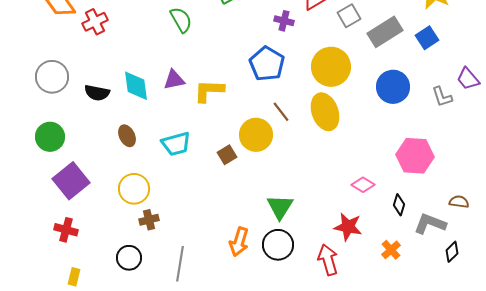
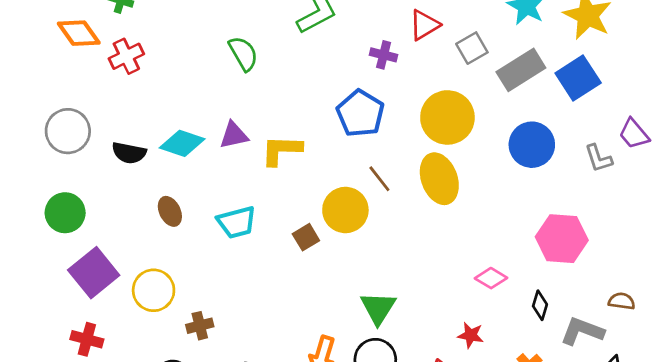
blue square: (427, 38) -> (578, 78), size x1.4
cyan diamond: (136, 86) -> (182, 143), turned -64
yellow circle: (134, 189) -> (154, 290), moved
red star: (348, 227) -> (471, 335), size x0.7

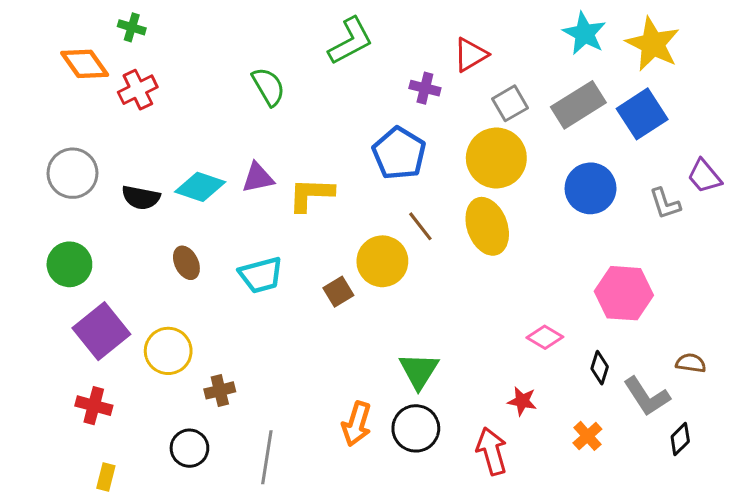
gray square: (472, 48) -> (510, 103), moved
gray L-shape: (582, 331) -> (647, 396), turned -144

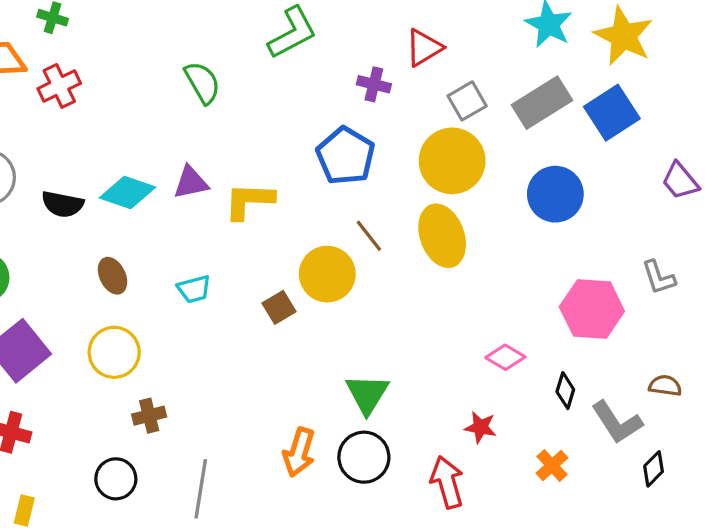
gray L-shape: (665, 204) -> (659, 277), moved
cyan trapezoid: (261, 275) -> (194, 289), size x0.7
yellow circle: (168, 351) -> (114, 352), moved

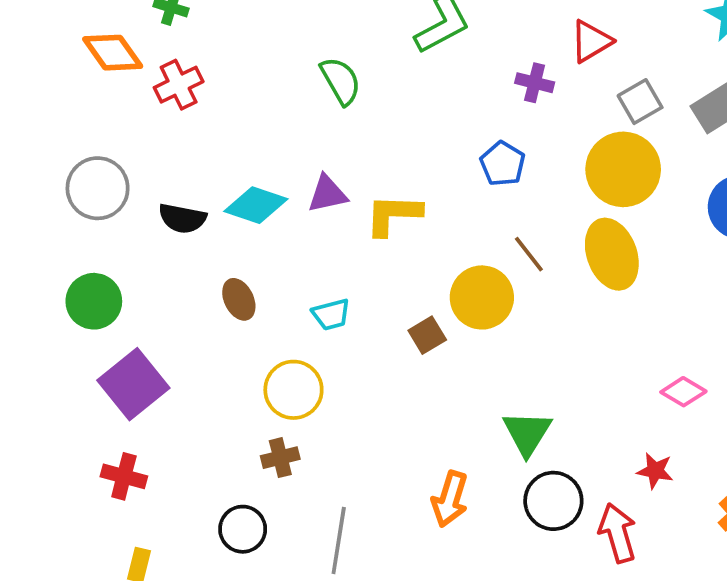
blue pentagon: (346, 156) -> (503, 164), size x0.7
yellow circle: (114, 352) -> (293, 390), moved
black circle: (364, 457) -> (553, 501), moved

